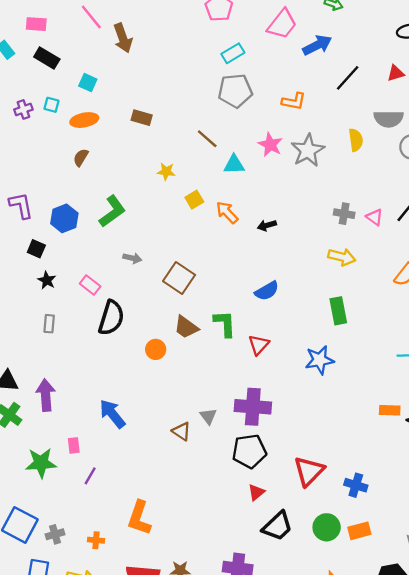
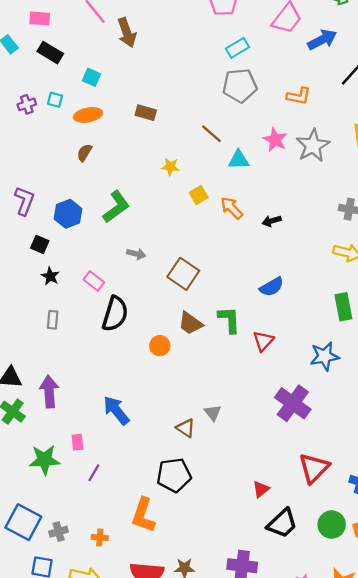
purple L-shape: (21, 205) -> (24, 201), turned 32
purple cross: (253, 407) -> (293, 403), moved, turned 32
black pentagon: (249, 451) -> (174, 475), moved

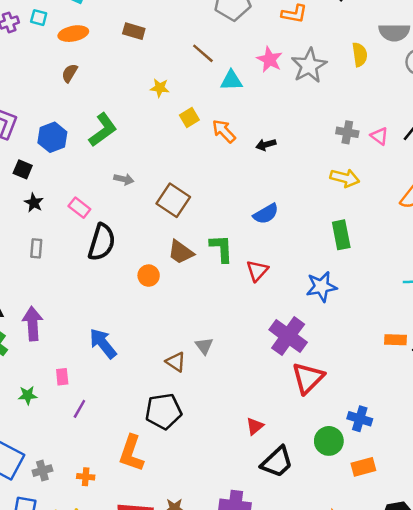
green star: (44, 460) -> (28, 395), size x0.6
red triangle: (314, 468) -> (308, 378), moved
green circle: (332, 525) -> (329, 441), moved

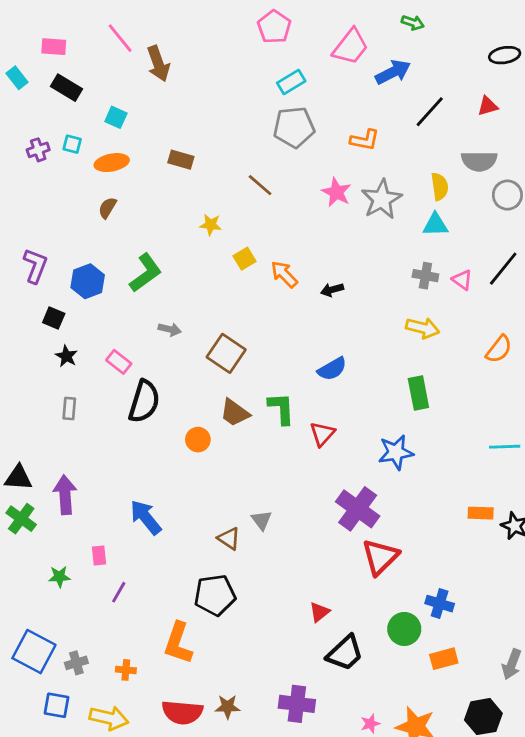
cyan triangle: (231, 80) -> (435, 225), moved

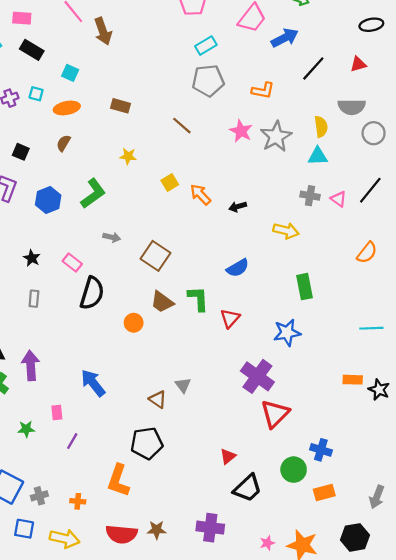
yellow star: (211, 225) -> (128, 156), moved
black square: (54, 318) -> (21, 152), moved
yellow arrow: (423, 328) -> (286, 231), moved

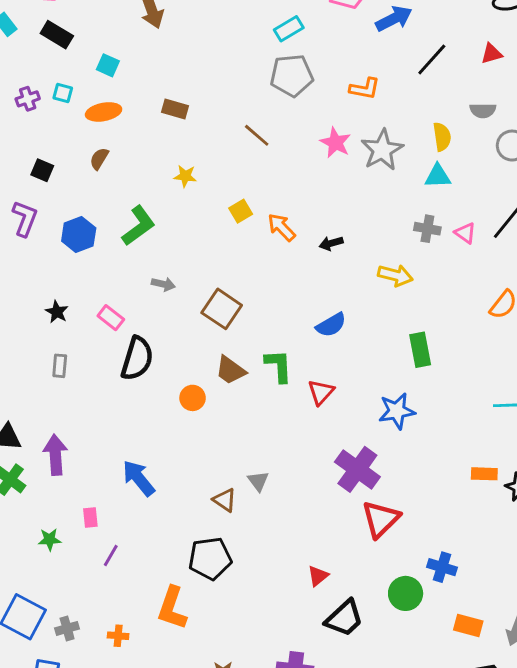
gray semicircle: (352, 107) -> (483, 110), size x0.7
orange rectangle: (324, 493) -> (468, 626), moved, turned 30

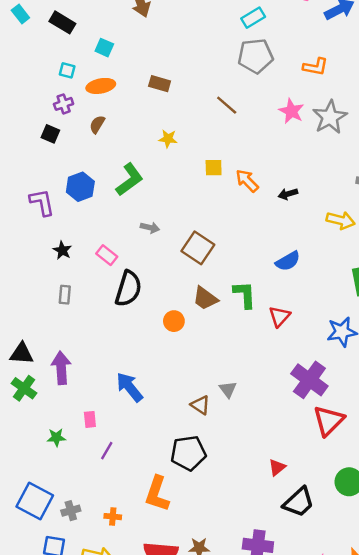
purple cross: (28, 99) -> (64, 104), moved
yellow square: (241, 211) -> (214, 168), turned 30
purple L-shape: (25, 218) -> (42, 202), moved, turned -32

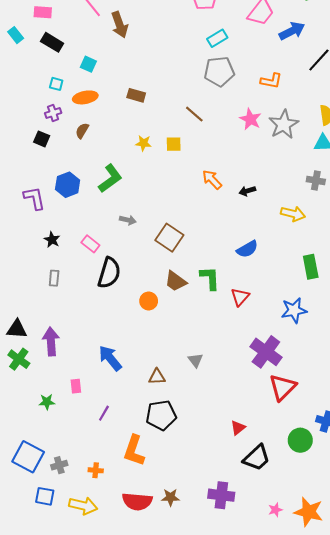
yellow square: (214, 168) -> (174, 144), moved
brown triangle: (200, 405) -> (157, 377), moved, turned -36
purple line: (107, 451) -> (104, 413), moved

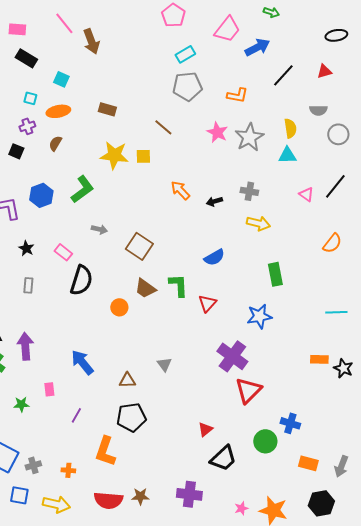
yellow star: (143, 143) -> (114, 155), size x1.8
gray cross: (316, 181) -> (249, 191), moved

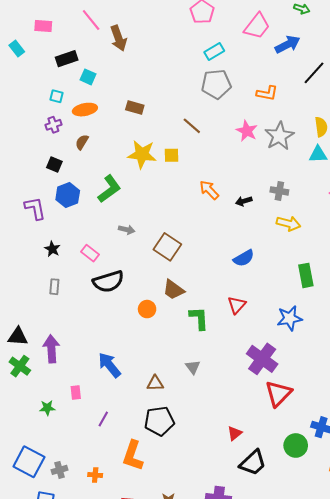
black rectangle: (26, 58) -> (67, 59), moved, turned -50
black square: (16, 151) -> (54, 164), moved
black semicircle: (81, 280) -> (108, 282), turned 56
green L-shape: (178, 285) -> (199, 318), moved

